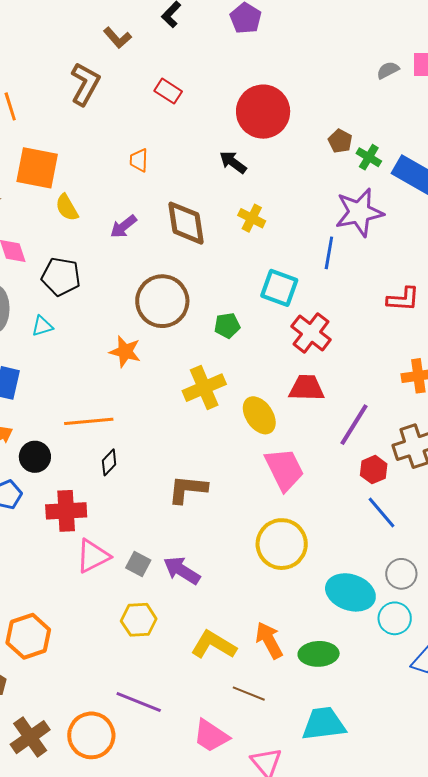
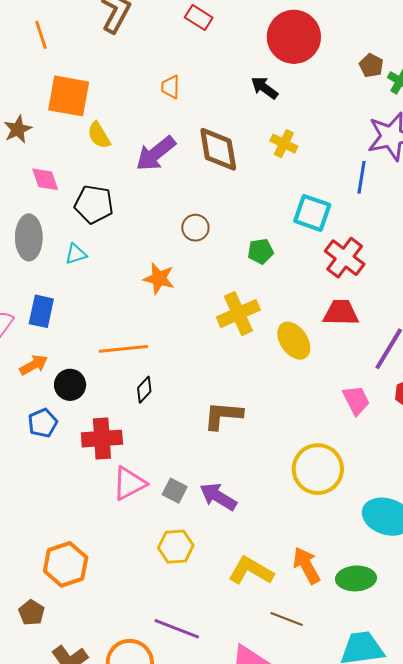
purple arrow: (123, 226) -> (156, 153), size x1.5
brown circle: (162, 301) -> (195, 228), size x0.5
pink trapezoid: (284, 469) -> (356, 400), moved, size x0.7

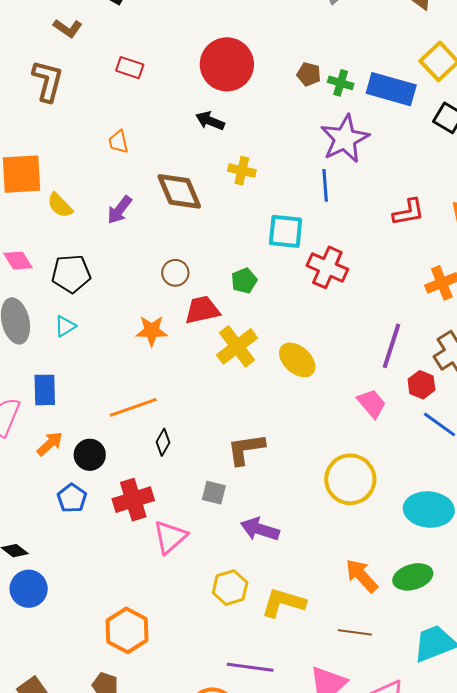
purple arrow: (156, 153) -> (119, 210), size x0.7
red trapezoid: (341, 313) -> (202, 310), moved
gray square: (175, 491) -> (214, 493), moved
yellow L-shape: (251, 571) -> (283, 603), moved

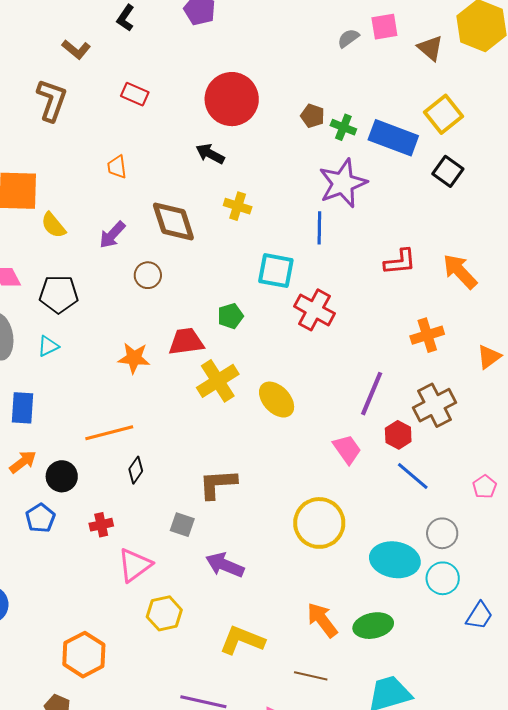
brown circle: (175, 273) -> (148, 275), moved
red cross: (133, 500) -> (101, 525), size x0.6
yellow hexagon: (230, 588) -> (164, 613), moved

